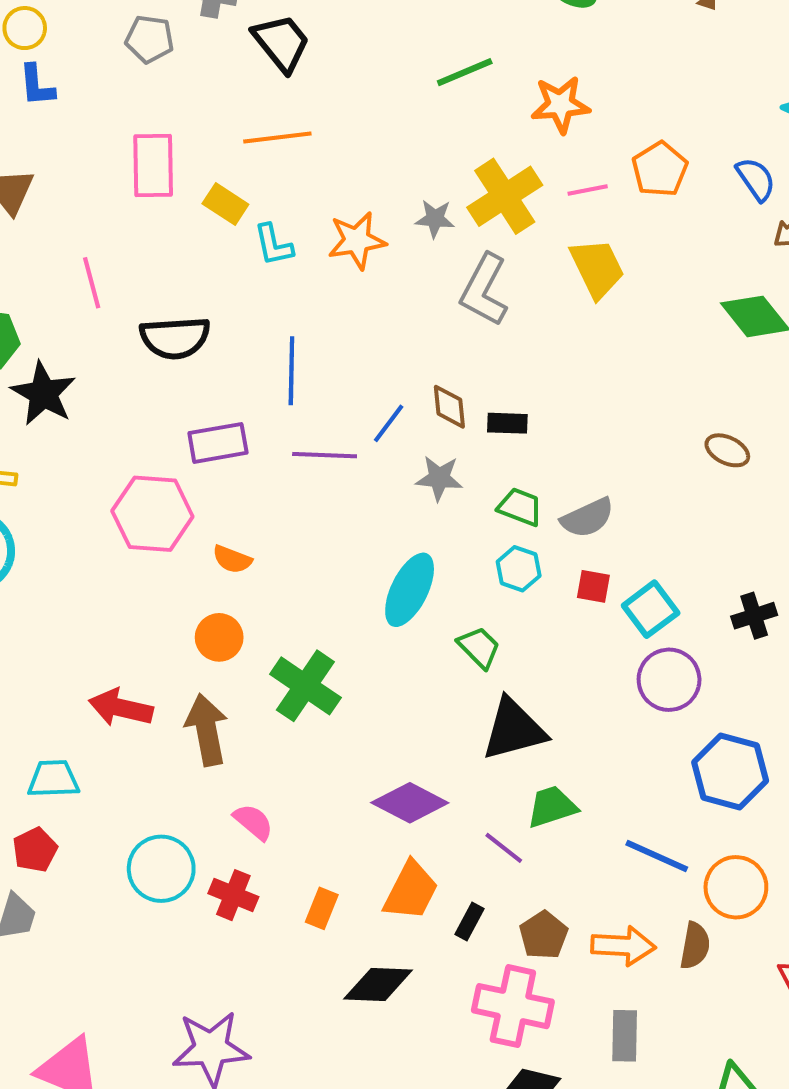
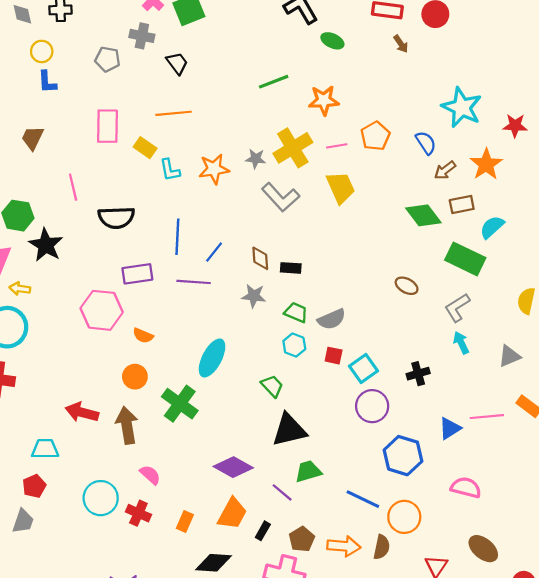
black trapezoid: (281, 43) -> (177, 63), size x0.7
gray L-shape: (484, 290) -> (281, 197), turned -72
blue line: (389, 423) -> (214, 252), moved
cyan ellipse: (410, 590) -> (212, 358), moved

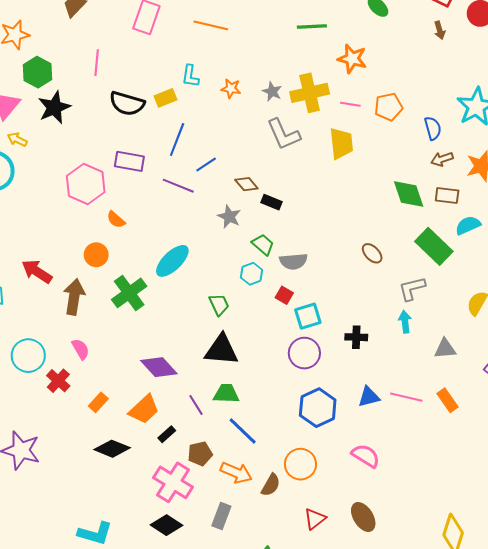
yellow rectangle: (145, 148) -> (166, 98), moved, turned -75
orange star: (214, 169) -> (231, 88), size x0.7
brown diamond: (260, 258) -> (246, 184), turned -55
blue line: (363, 499) -> (243, 431), moved

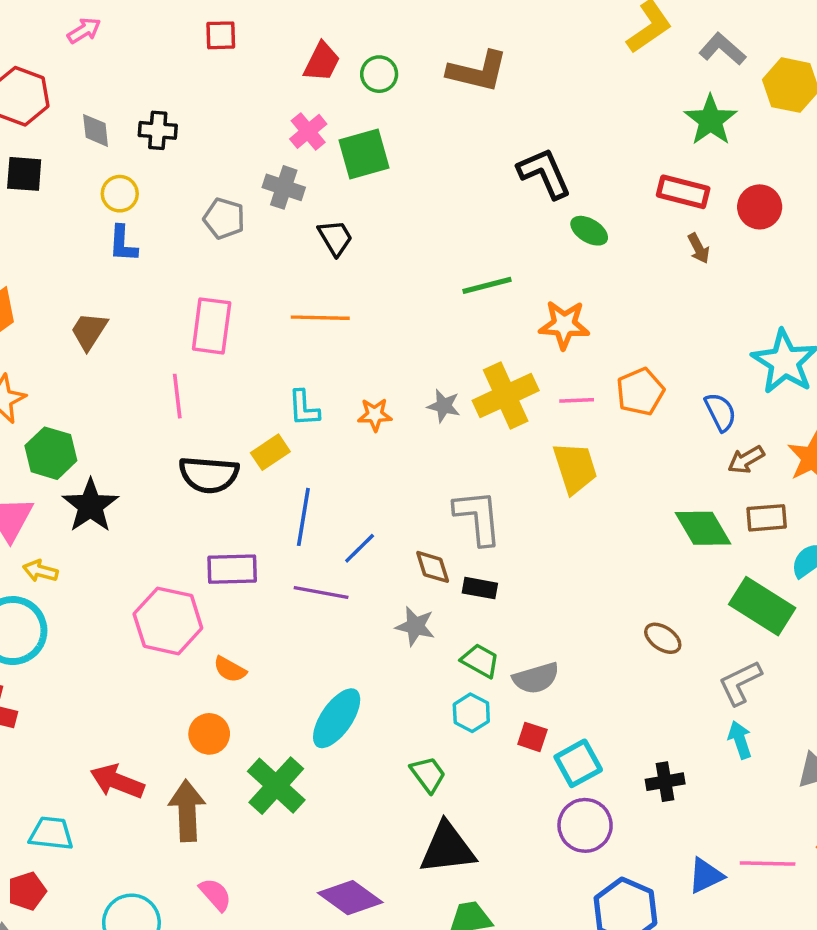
pink line: (97, 63) -> (177, 396), moved
gray L-shape: (283, 134) -> (478, 517), moved, turned -150
brown diamond: (246, 184) -> (433, 567), turned 35

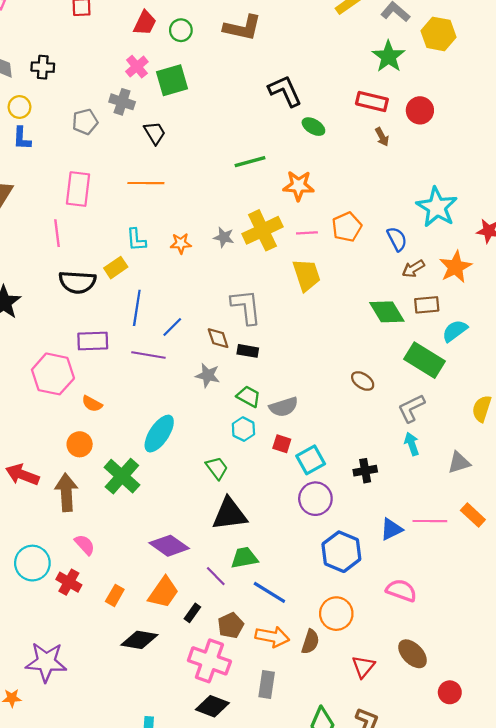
gray pentagon: (224, 218) -> (85, 122), turned -30

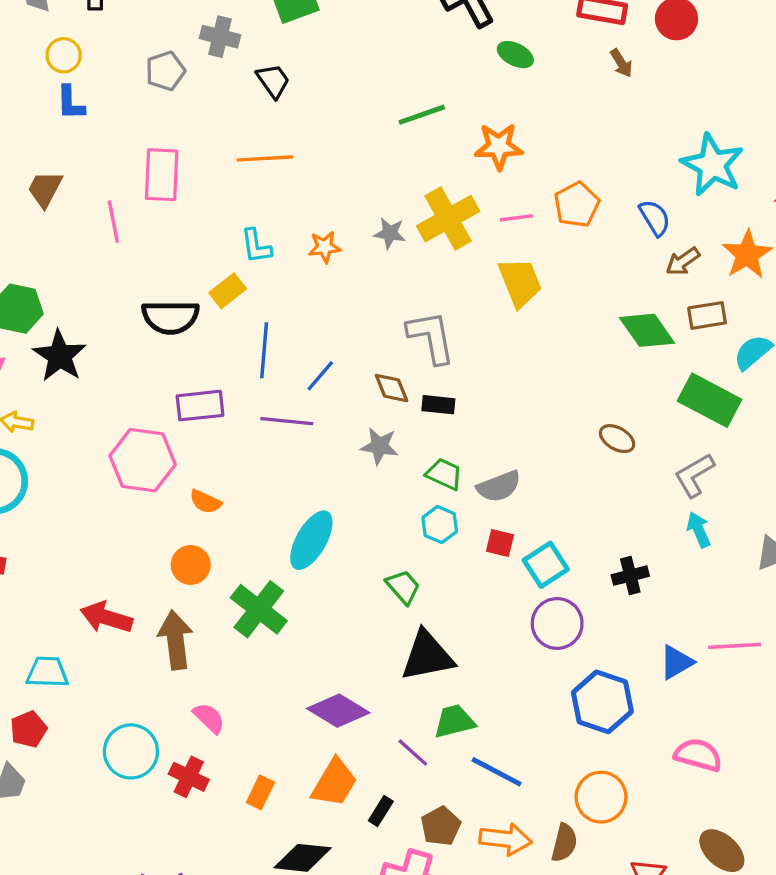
pink line: (57, 233) -> (113, 222), moved

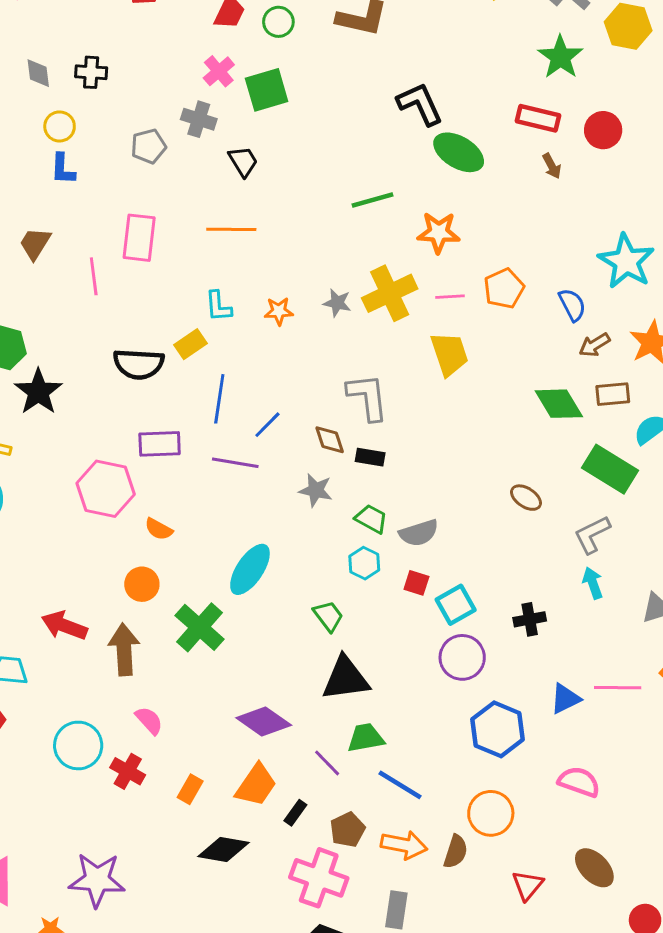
green ellipse: (515, 55) -> (459, 152), size x1.6

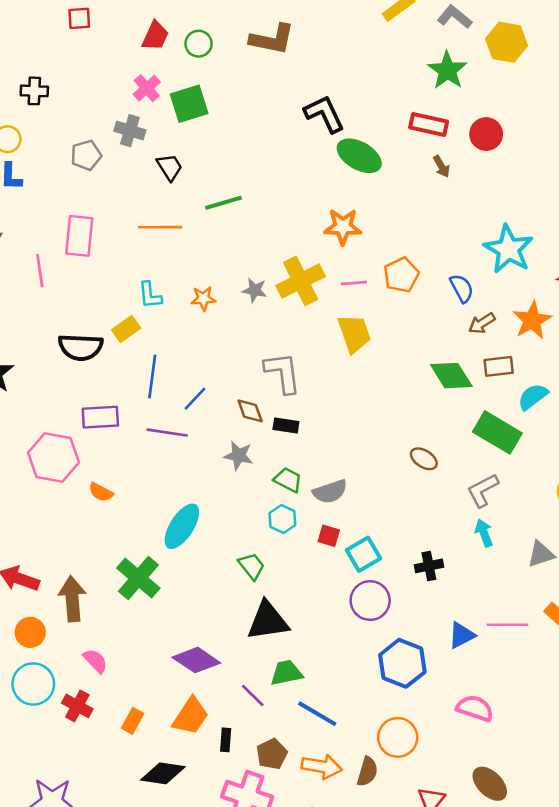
green line: (373, 200) -> (223, 203), moved
orange circle: (142, 584) -> (30, 632), moved
black rectangle: (295, 813) -> (226, 740), turned -30

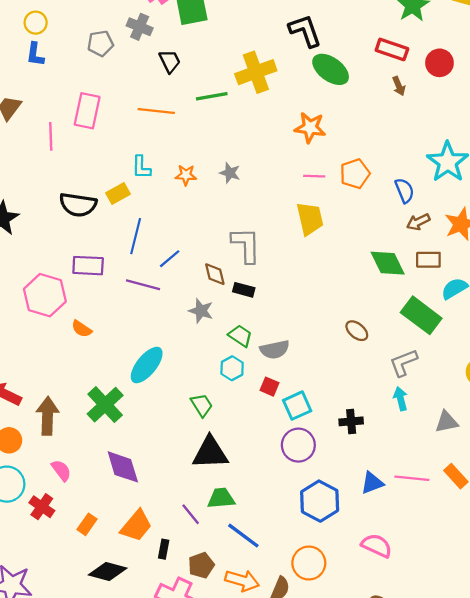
yellow cross: (301, 281) -> (256, 72), moved
purple diamond: (196, 660) -> (123, 467), moved, turned 33

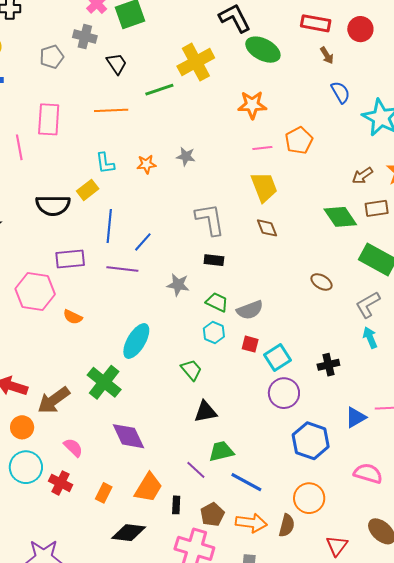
blue semicircle: (404, 190) -> (340, 92), moved
brown diamond: (215, 274) -> (267, 228), moved
brown arrow: (48, 416) -> (54, 400), turned -120
black triangle: (210, 453) -> (205, 412), size x0.7

